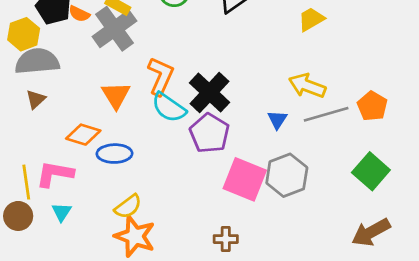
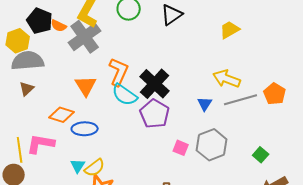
green square: (371, 171) -> (261, 155), moved, size x0.6
pink square: (245, 179) -> (181, 148), size x0.5
cyan triangle: (62, 212) -> (78, 166), moved

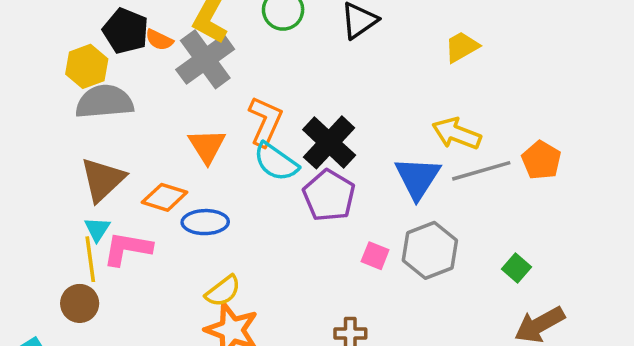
brown triangle: (27, 89) -> (103, 180), moved, size x1.8
blue triangle: (205, 104) -> (418, 178), size x1.8
cyan triangle: (78, 166) -> (97, 229), moved

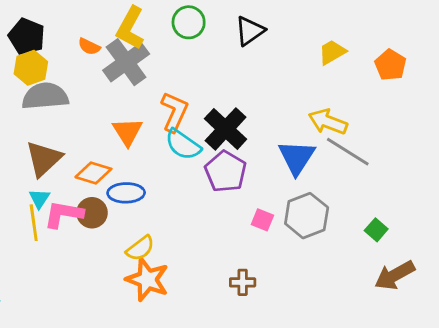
black pentagon: (126, 31) -> (27, 37), moved
orange pentagon: (541, 160) -> (390, 65), moved
gray line: (481, 171) -> (348, 152), turned 48
brown circle: (80, 303) -> (92, 213), moved

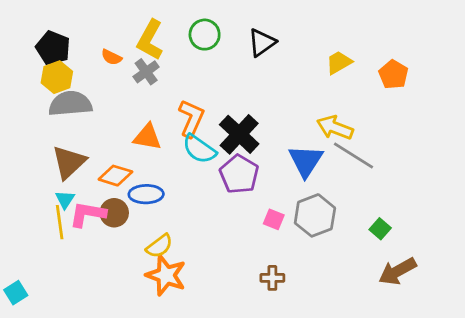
gray cross: (126, 62) -> (146, 72), size x0.6
orange triangle: (127, 132) -> (147, 137), turned -48
brown cross: (243, 282) -> (272, 278), moved

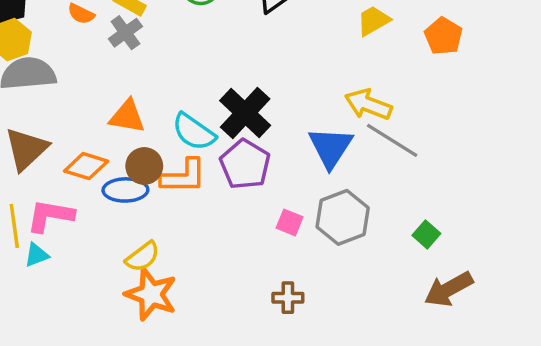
orange L-shape: (191, 118) -> (184, 176), moved, turned 66
cyan triangle: (65, 199) -> (37, 255), moved, turned 36
brown circle: (114, 213) -> (144, 166), moved

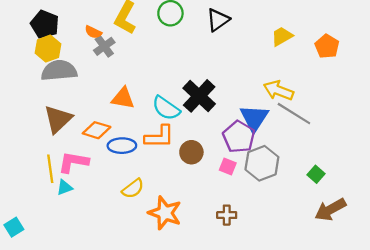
gray cross: (125, 33) -> (104, 46), moved
purple pentagon: (245, 164) -> (239, 137), moved
brown circle: (144, 166) -> (191, 152), moved
orange star: (151, 294) -> (165, 213), moved

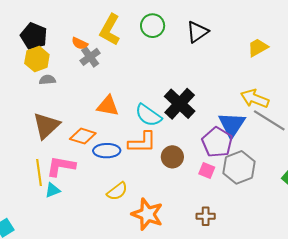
gray semicircle: (59, 71) -> (47, 80), size x0.5

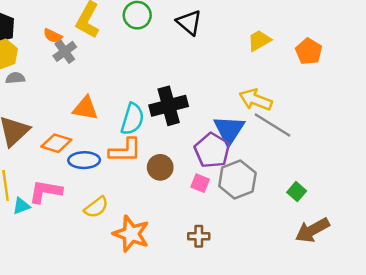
black triangle: (197, 32) -> (189, 22), turned -45
black cross: (180, 104) -> (169, 106), turned 32
cyan semicircle: (148, 115) -> (132, 119), turned -108
pink L-shape: (61, 166) -> (45, 192), moved

